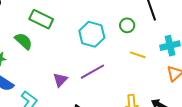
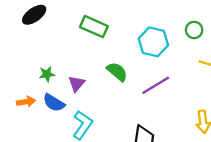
green semicircle: (24, 41) -> (117, 72), moved
purple triangle: (60, 80) -> (76, 84), moved

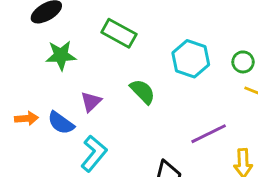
green circle: (194, 30) -> (243, 62), moved
green star: (47, 74) -> (61, 55), moved, size x1.5
purple line: (156, 85) -> (209, 134), moved

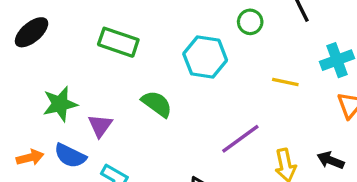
green star: (61, 55) -> (60, 104), moved
green circle: (243, 62) -> (250, 22), moved

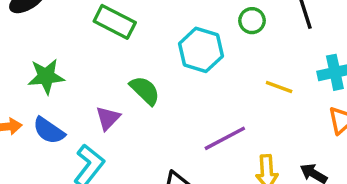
purple triangle: (100, 126) -> (108, 118), moved

